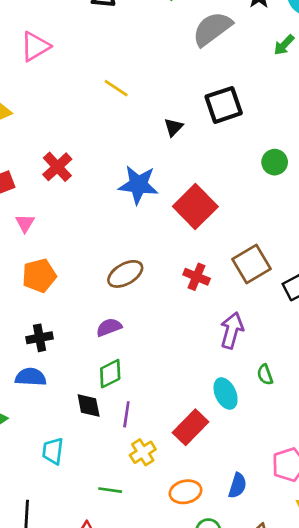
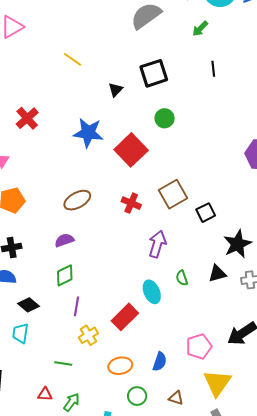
green circle: (275, 162) -> (165, 118), moved
black diamond: (89, 405) -> (28, 305), moved, turned -40

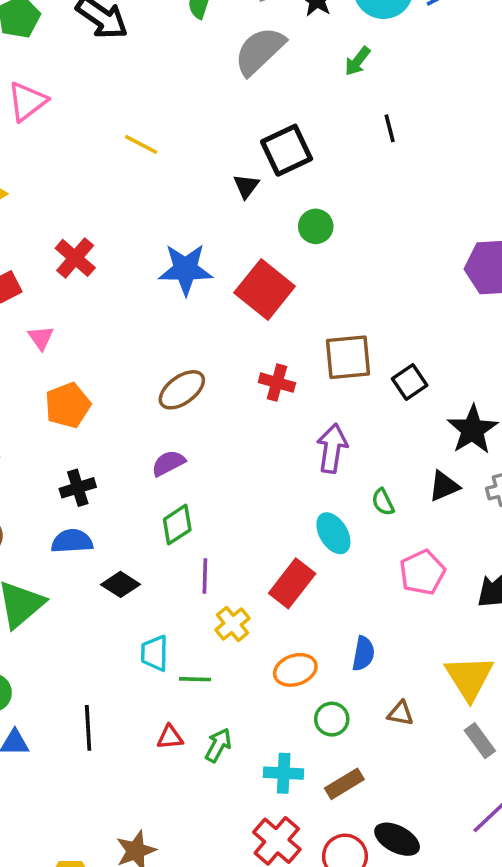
black triangle: (115, 90) -> (246, 186), moved
brown square: (173, 194) -> (348, 357), turned 32
cyan trapezoid: (20, 333) -> (155, 653), moved
pink pentagon: (199, 346) -> (422, 572), moved

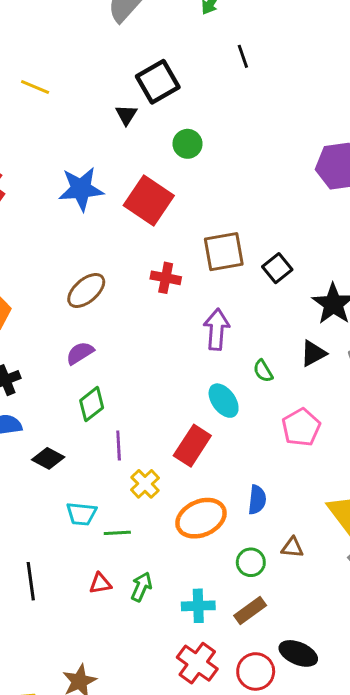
cyan trapezoid: (155, 653) -> (81, 514), turned -80
orange ellipse: (295, 670) -> (201, 518), size x1.4
green circle: (332, 719) -> (251, 562), moved

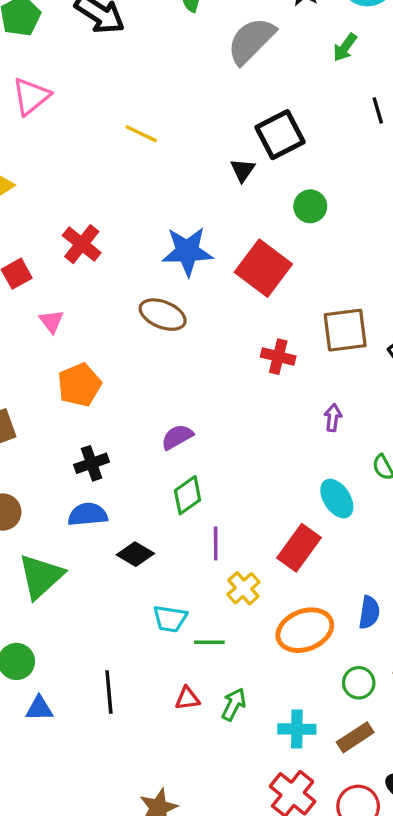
brown ellipse: (86, 290) -> (163, 315), moved, turned 60
purple arrow: (217, 329) -> (333, 418), size x0.6

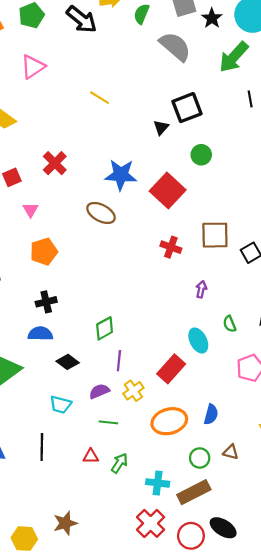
gray semicircle: (251, 41) -> (175, 46), turned 80
green arrow: (345, 47) -> (234, 57), size x1.8
purple semicircle: (177, 437) -> (99, 391), moved
cyan trapezoid: (170, 619) -> (61, 405), moved
brown rectangle: (355, 737) -> (194, 492), size x1.4

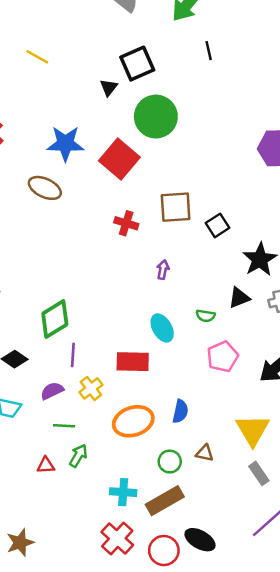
green circle: (201, 155) -> (156, 117), size x1.8
green semicircle: (230, 324) -> (206, 316), moved, turned -56
green diamond: (105, 328) -> (55, 319), size x1.4
red rectangle: (171, 369) -> (133, 362), turned 52
green arrow: (119, 463) -> (78, 456), moved

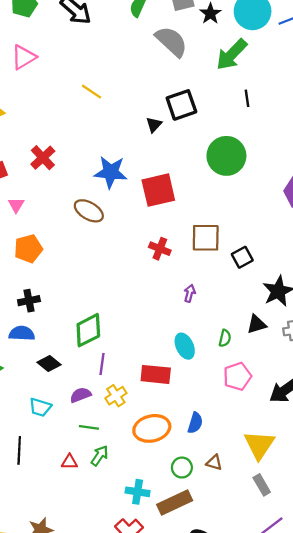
green circle: (156, 117) -> (226, 156), moved
red square: (119, 159) -> (158, 190), turned 32
green semicircle: (206, 316) -> (225, 338), turned -91

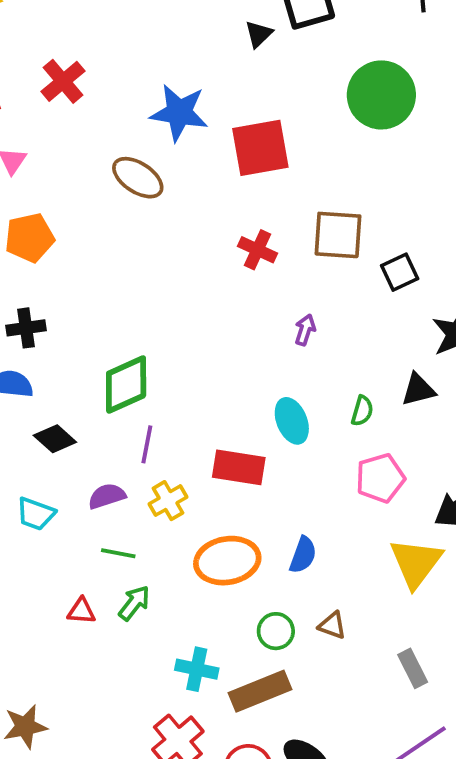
yellow triangle: (259, 445) -> (416, 563), moved

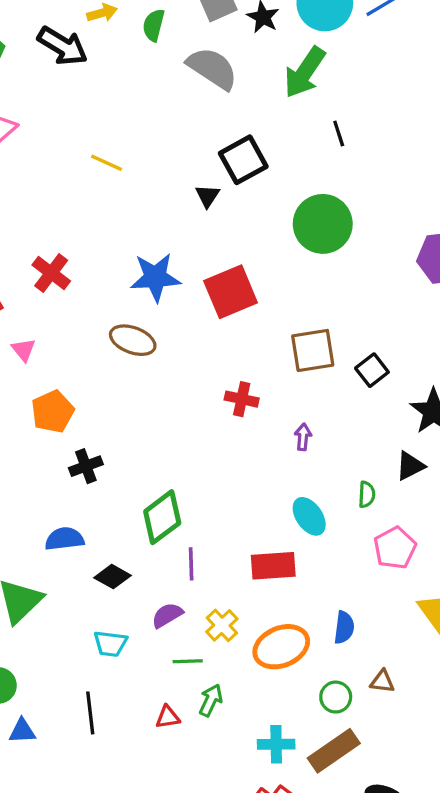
red cross: (257, 250) -> (242, 399), moved
black cross: (26, 328) -> (86, 466), moved
yellow cross: (168, 501) -> (222, 625), moved

